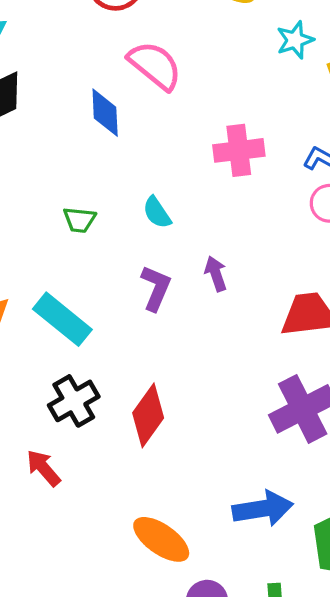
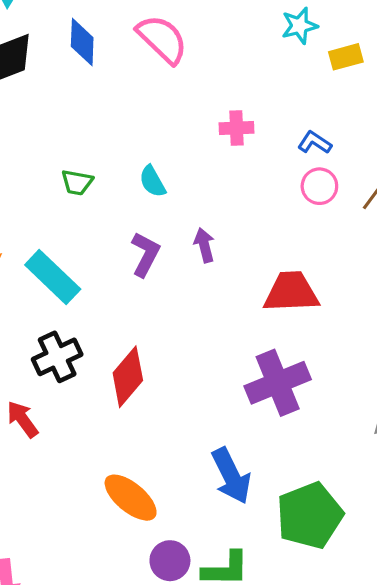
blue diamond: (105, 113) -> (82, 42), moved
pink cross: (239, 150) -> (236, 128), size x0.7
blue arrow: (263, 509) -> (231, 476), turned 68

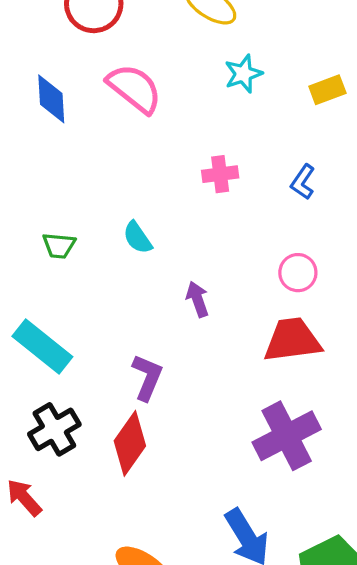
cyan star: (300, 26) -> (243, 74), moved
blue L-shape: (315, 143) -> (303, 182), turned -84
pink circle: (319, 186) -> (298, 273), moved
purple L-shape: (145, 254) -> (147, 377), moved

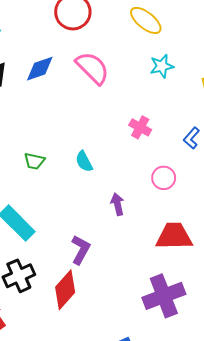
blue diamond: (51, 99) -> (40, 69), turned 68
pink cross: (220, 174) -> (140, 127), turned 30
pink circle: (298, 273) -> (164, 178), moved

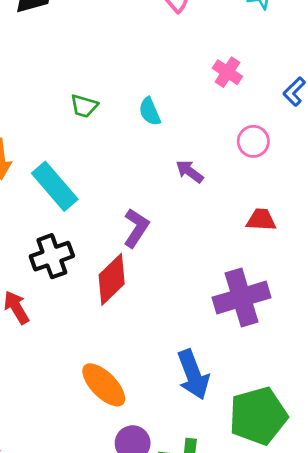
purple arrow: (117, 204) -> (190, 171), turned -45
red trapezoid: (174, 236) -> (261, 220), size x0.6

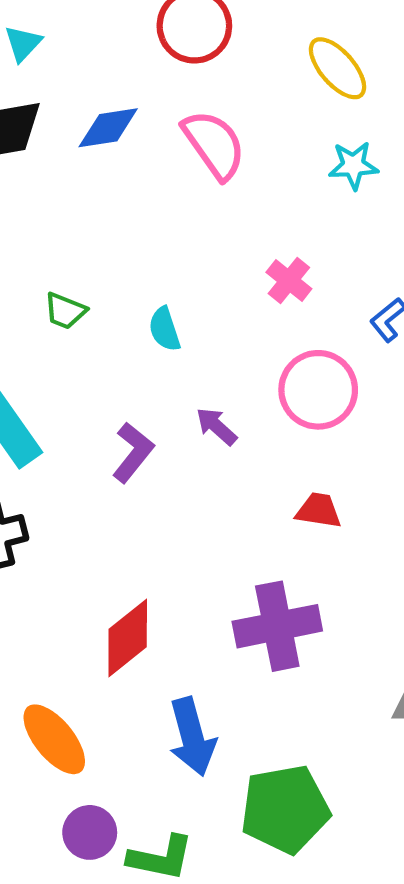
pink circle: (253, 141) -> (318, 390), size x1.6
purple L-shape: (136, 228) -> (133, 452), moved
red diamond: (112, 279) -> (128, 638), moved

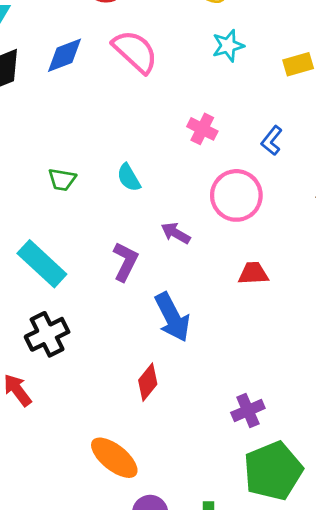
purple cross: (277, 626) -> (248, 410), moved, size x0.6
red diamond: (128, 638) -> (148, 382), size x0.7
blue arrow: (192, 737) -> (172, 317), moved

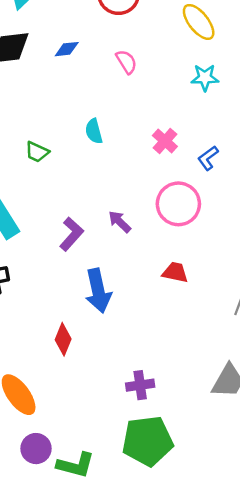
pink semicircle: (135, 51) -> (126, 62), size x0.6
blue diamond: (64, 55) -> (67, 49), size x0.7
blue L-shape: (272, 141) -> (208, 158), moved
cyan semicircle: (129, 178) -> (94, 131), moved
red diamond: (148, 382) -> (63, 339), turned -32

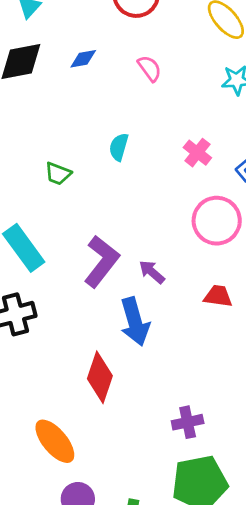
cyan semicircle: (94, 131) -> (119, 147), turned 35
purple arrow: (120, 222) -> (152, 272), moved
purple L-shape: (71, 234) -> (102, 261), size x1.4
red diamond: (63, 339) -> (100, 377), size x1.4

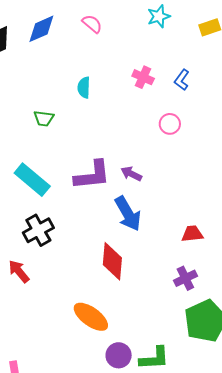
blue diamond: (83, 59) -> (41, 29), size x1.5
pink circle: (217, 221) -> (170, 124), size x0.6
purple L-shape: (102, 261) -> (92, 175), turned 60
red trapezoid: (218, 296) -> (192, 234), moved

